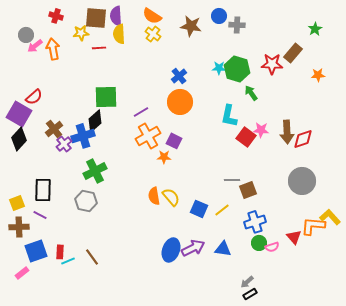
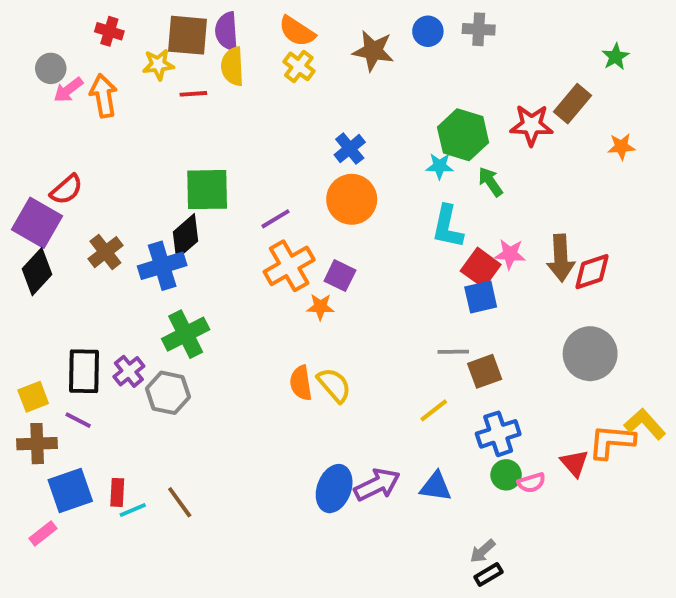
gray cross: (237, 25) -> (479, 29), moved
cyan star: (219, 68) -> (440, 166), moved
purple cross: (64, 144) -> (129, 371), moved
blue square: (199, 209) -> (481, 297), moved, turned -36

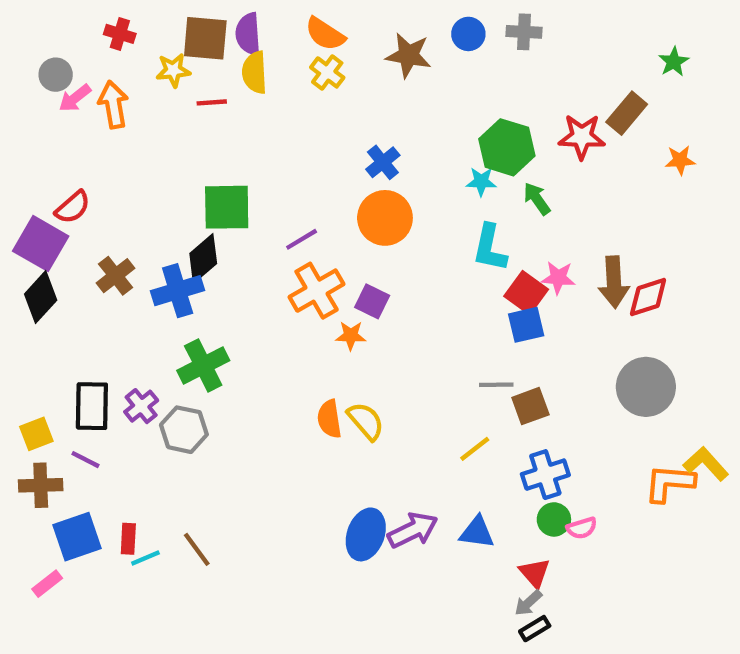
red triangle: (574, 463) -> (535, 573), moved

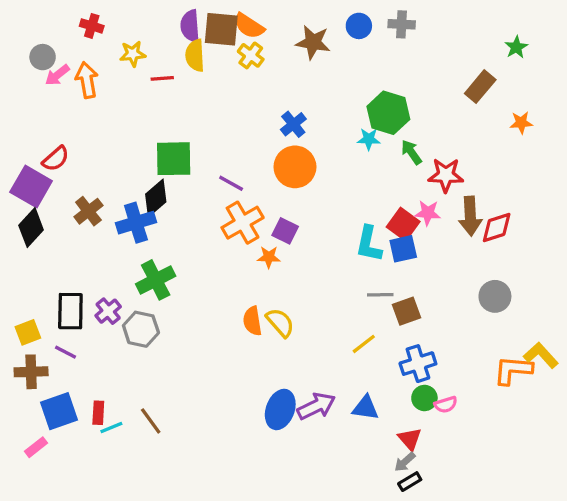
brown square: (205, 38) -> (221, 29), moved
red star: (582, 137) -> (446, 175), moved
purple line: (302, 239) -> (231, 183), turned 60
cyan L-shape: (490, 248) -> (369, 244), moved
gray circle: (646, 387) -> (495, 296), size x0.7

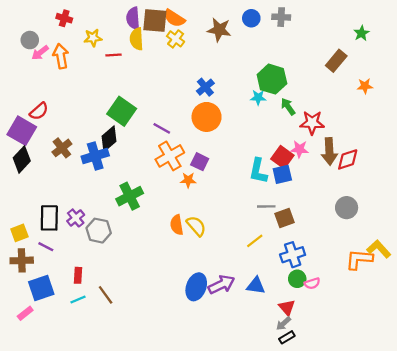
green square: (174, 159) -> (122, 111), turned 36
green cross: (156, 280) -> (130, 196), moved
red rectangle: (98, 413) -> (78, 275), moved

